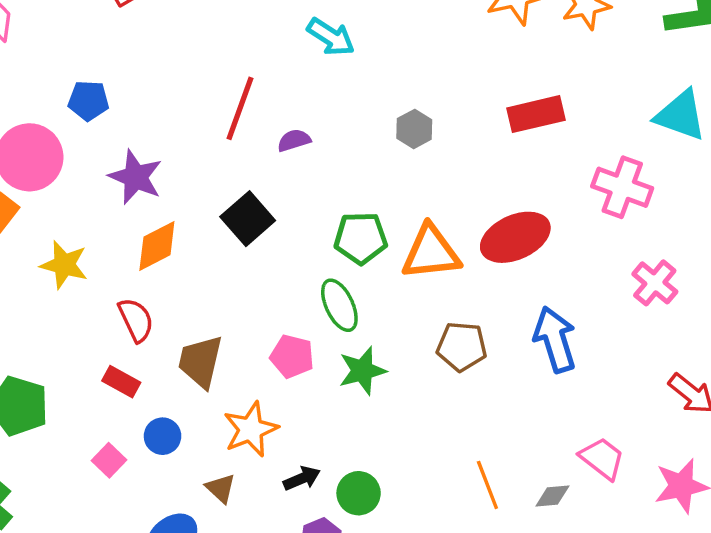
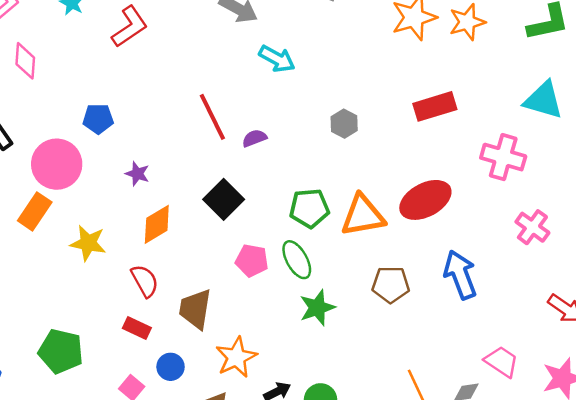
red line: (240, 108) -> (212, 117), turned -42
purple star: (136, 177) -> (137, 174), size x0.6
pink pentagon: (292, 356) -> (252, 261), moved

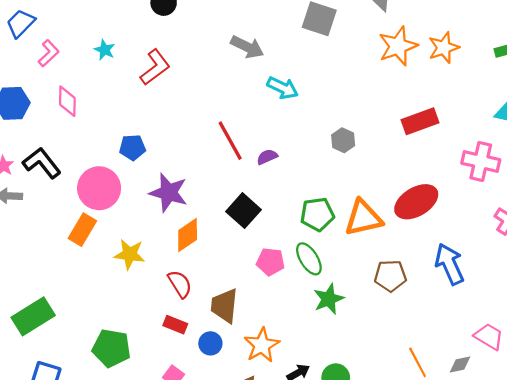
purple star: (137, 174) -> (169, 193), size x1.8
blue circle: (171, 367) -> (210, 343), moved

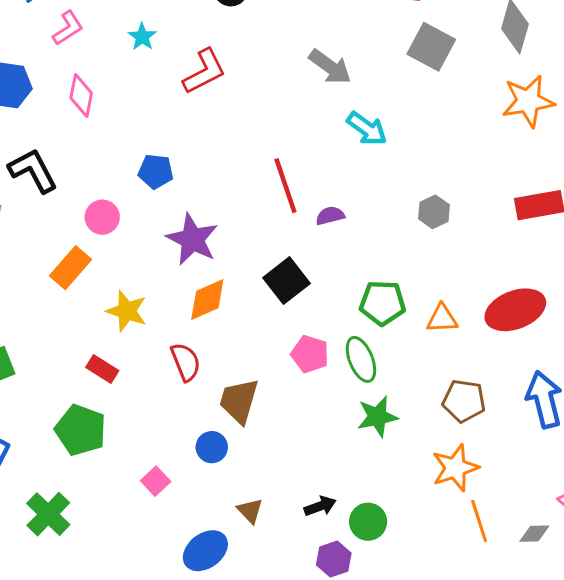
pink circle: (99, 188) -> (102, 217), size x0.6
orange triangle: (363, 218) -> (442, 319), size x0.6
red rectangle: (175, 325) -> (102, 369), moved
orange star: (262, 345) -> (455, 468), moved

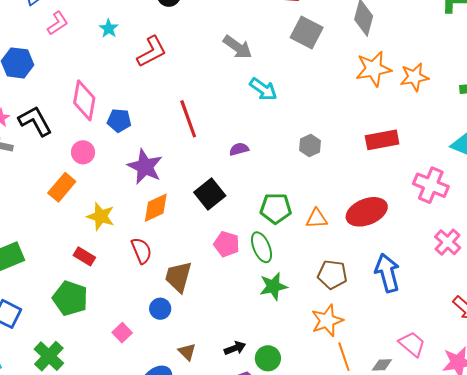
pink diamond: (81, 95) -> (84, 100), moved, size x1.4
red line: (285, 186) -> (188, 119), moved

